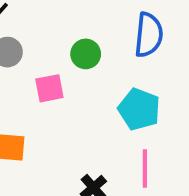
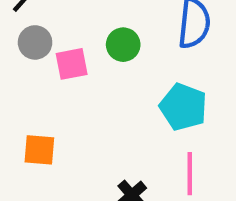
pink square: (49, 88) -> (72, 64), moved

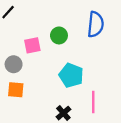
gray circle: (35, 42) -> (14, 64), moved
cyan pentagon: (183, 107) -> (71, 75), moved

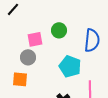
blue semicircle: (96, 24) -> (92, 40), moved
gray circle: (14, 64) -> (28, 57), moved

